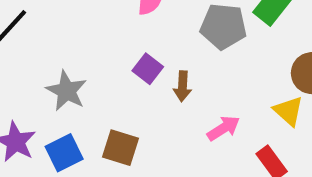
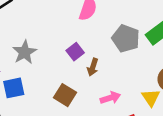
brown square: (121, 148) -> (65, 95), moved

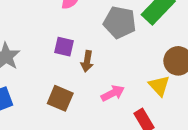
purple square: (75, 52) -> (64, 47), turned -30

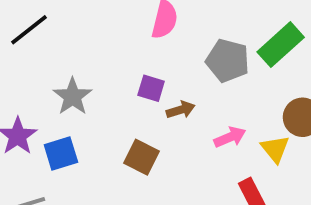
brown arrow: (87, 61) -> (181, 110), turned -120
pink arrow: (113, 93) -> (230, 137), moved

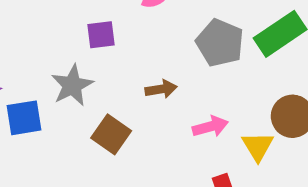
purple square: (151, 88) -> (101, 35), moved, turned -32
gray star: (72, 96) -> (72, 85), moved

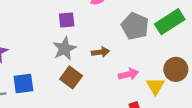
gray star: (72, 85) -> (64, 49), moved
blue square: (24, 118) -> (23, 84), moved

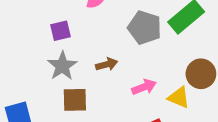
brown square: (71, 77) -> (75, 100), turned -30
yellow triangle: (155, 86) -> (179, 97), turned -30

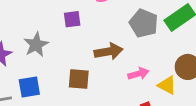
brown arrow: (107, 64) -> (109, 51), size x1.5
gray star: (62, 66) -> (36, 45), moved

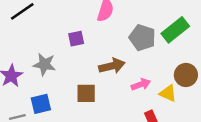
gray star: (36, 45) -> (44, 64), turned -30

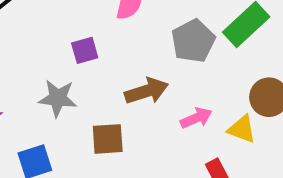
gray pentagon: (142, 38) -> (193, 41), turned 30
gray star: (44, 64) -> (58, 98), moved

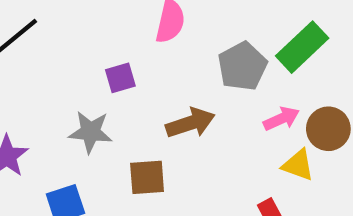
pink arrow: (196, 118) -> (281, 119), moved

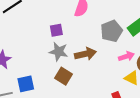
gray star: (90, 132) -> (59, 52), moved
brown square: (147, 177) -> (64, 76), turned 30

